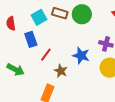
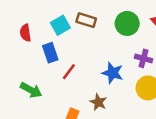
green circle: (82, 14) -> (127, 23), moved
brown star: (61, 71) -> (98, 102), moved

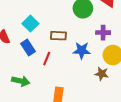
brown rectangle: (86, 20) -> (58, 36), moved
brown star: (98, 102) -> (102, 74), moved

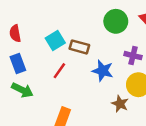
cyan square: (30, 24) -> (55, 40), moved
blue rectangle: (28, 47) -> (18, 64), moved

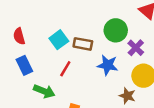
green circle: (116, 21) -> (116, 30), moved
purple cross: (133, 56) -> (136, 48), turned 35
green arrow: (22, 90) -> (44, 91), moved

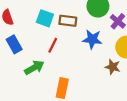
cyan square: (59, 40) -> (45, 18), turned -30
green arrow: (44, 91) -> (34, 68), turned -48

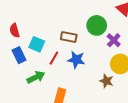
cyan square: (45, 18) -> (37, 44), moved
blue star: (92, 39) -> (76, 60), moved

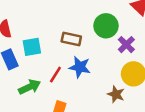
cyan square: (37, 44) -> (32, 47), turned -35
red line: (54, 58) -> (55, 75), moved

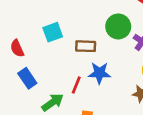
cyan square: (32, 47) -> (53, 32), moved

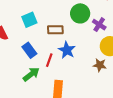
blue star: (99, 73) -> (67, 50), turned 30
blue rectangle: (27, 78) -> (29, 50), moved

